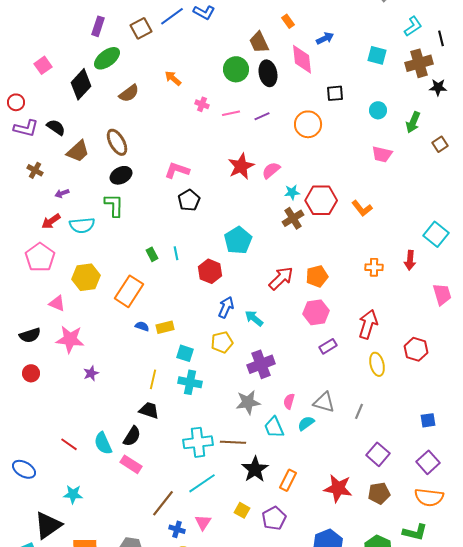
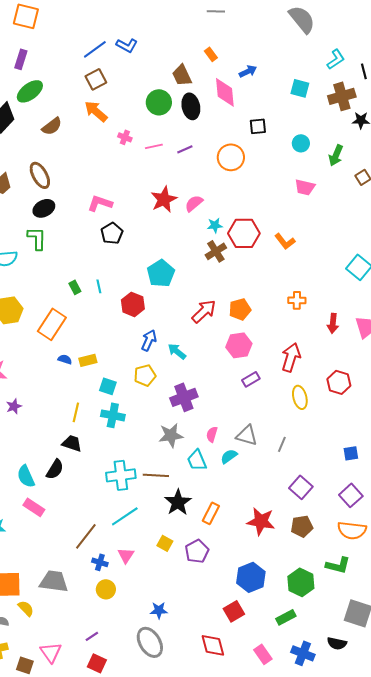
brown square: (141, 28) -> (96, 79), moved
orange arrow: (173, 78) -> (96, 111), size x1.4
red arrow: (410, 260) -> (333, 323), moved
pink rectangle: (131, 464) -> (34, 507), moved

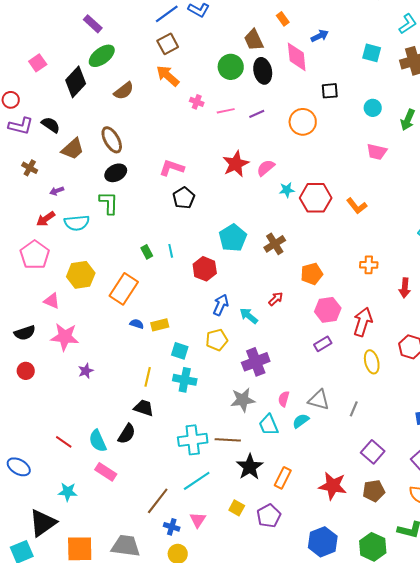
purple rectangle: (21, 59) -> (93, 24), turned -66
brown cross: (216, 251) -> (275, 244), moved
red arrow: (204, 311) -> (276, 299), moved, size x0.6
pink hexagon: (239, 345) -> (328, 310), moved

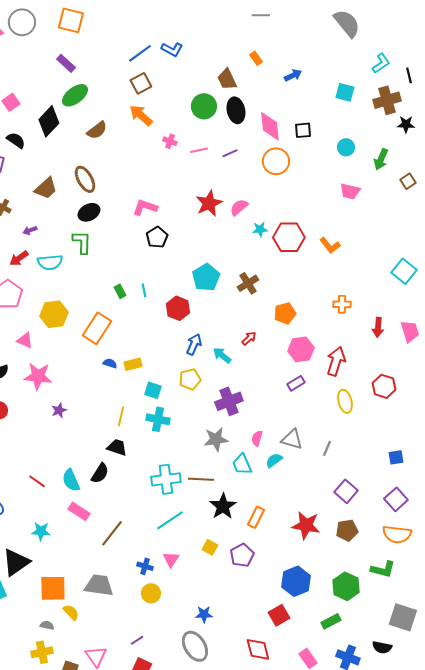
pink diamond: (297, 57) -> (270, 126), moved
black semicircle: (51, 125) -> (16, 140), moved
brown line: (158, 501) -> (112, 533), moved

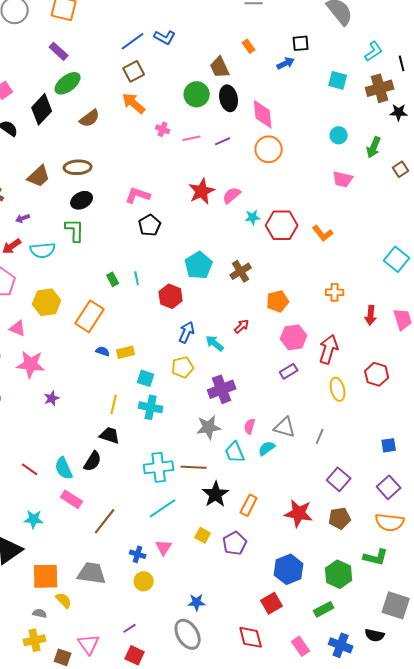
black square: (303, 130) -> (301, 43), moved
brown ellipse: (85, 179) -> (78, 167), turned -64

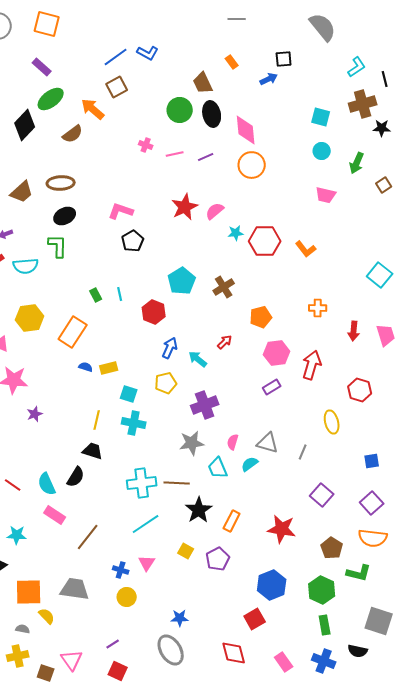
cyan square: (338, 80) -> (321, 117), moved
orange arrow: (134, 103) -> (93, 109), moved
yellow ellipse: (338, 389) -> (332, 422), moved
brown pentagon: (340, 518) -> (332, 548), moved, turned -30
green rectangle: (324, 609) -> (325, 625), moved, turned -72

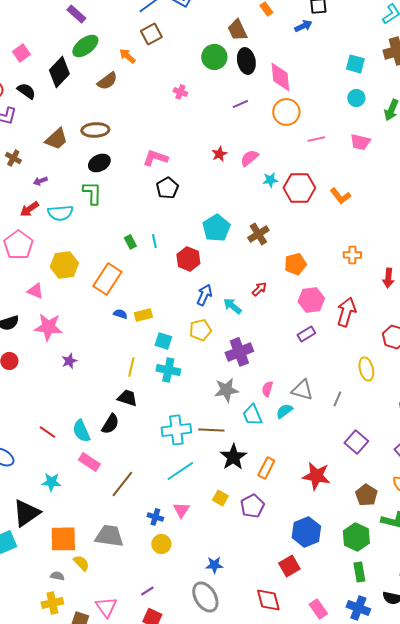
orange arrow: (93, 109) -> (127, 56), size x0.7
pink line: (175, 154) -> (316, 139), moved
red star: (185, 207) -> (219, 154), size x0.6

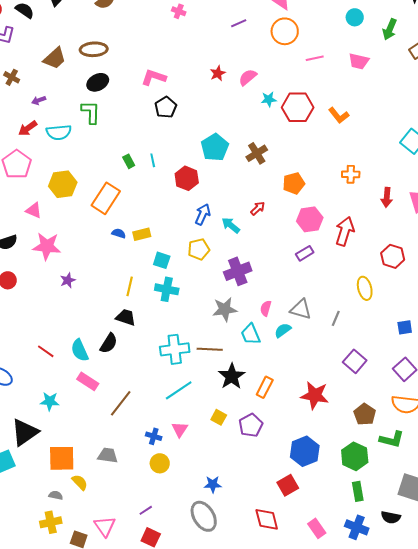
gray trapezoid: (109, 536) -> (108, 455), size x0.7

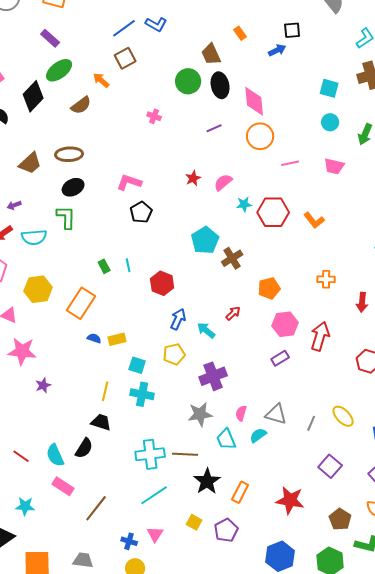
cyan pentagon: (215, 147) -> (205, 240), moved
yellow ellipse: (365, 288) -> (343, 416), moved, turned -30

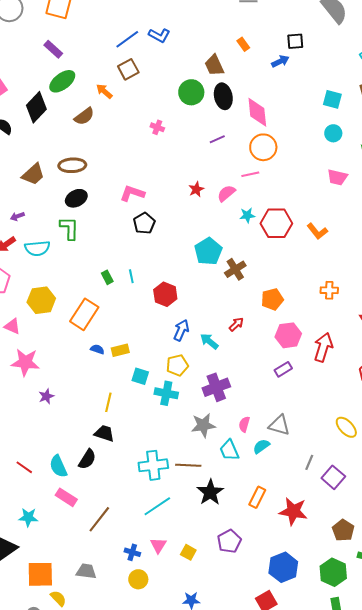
pink line: (290, 163) -> (250, 174), moved
cyan cross: (142, 394) -> (166, 393), moved
gray line: (311, 423) -> (309, 462), moved
orange rectangle: (240, 492) -> (257, 497), moved
yellow square: (194, 522) -> (188, 552), moved

